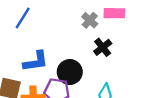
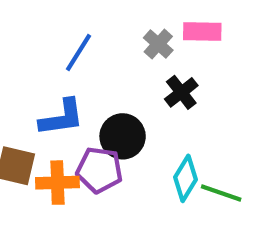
blue line: (23, 18) -> (78, 52), moved

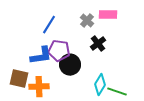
purple pentagon: (99, 170) -> (59, 51), moved

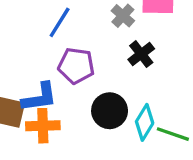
blue L-shape: (41, 56) -> (40, 97), moved
black circle: (70, 65) -> (110, 111), moved

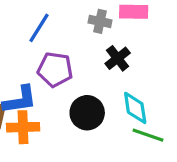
gray cross: (123, 16) -> (100, 21), turned -30
cyan diamond: (145, 122) -> (135, 108), moved, turned -40

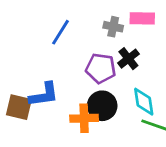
purple pentagon: (55, 69) -> (101, 68), moved
orange cross: (23, 127) -> (84, 118), moved

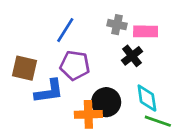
pink rectangle: (142, 18) -> (146, 31), moved
purple pentagon: (101, 68) -> (75, 65), moved
brown square: (19, 107) -> (24, 68), moved

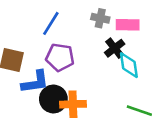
cyan diamond: (147, 98) -> (129, 65), moved
black circle: (106, 102) -> (53, 99), moved

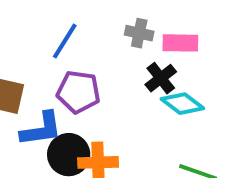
cyan diamond: (129, 65) -> (182, 104), turned -44

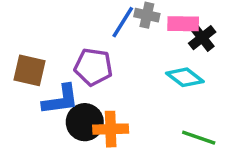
blue line: (65, 41) -> (123, 22), moved
black cross: (161, 78) -> (202, 38), moved

